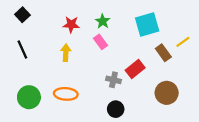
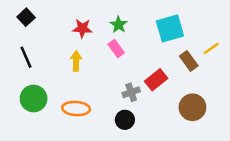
gray cross: (113, 80) -> (131, 92), turned -32
green circle: (29, 97) -> (34, 99), moved
black circle: (116, 109) -> (125, 120), moved

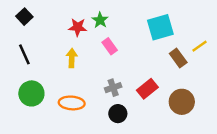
green star: (119, 25) -> (100, 20), moved
red rectangle: (156, 80) -> (147, 89), moved
gray cross: (131, 92) -> (113, 88), moved

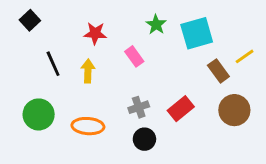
green star: (100, 20) -> (156, 25), moved
black line: (24, 54) -> (53, 64), moved
brown circle: (182, 102) -> (234, 110), moved

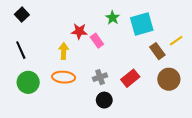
red star: (95, 33) -> (79, 31), moved
black line: (53, 64) -> (21, 50), moved
orange ellipse: (88, 126) -> (64, 77), moved

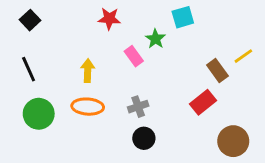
green star: (113, 18) -> (155, 39), moved
cyan square: (142, 24) -> (183, 17), moved, size x0.7
red star: (79, 31) -> (109, 19), moved
red rectangle: (130, 78) -> (203, 102), moved
brown circle: (169, 79) -> (233, 141), moved

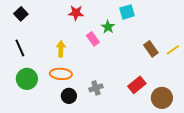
yellow line: (243, 56) -> (173, 50), moved
red rectangle: (203, 102) -> (137, 85), moved
gray cross: (138, 107) -> (96, 88), moved
black circle: (144, 138) -> (69, 96), moved

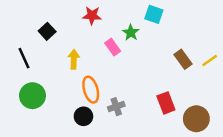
cyan square: (127, 12) -> (154, 14), turned 35
black square: (21, 14) -> (47, 31), moved
orange ellipse: (61, 74) -> (91, 90), moved, turned 70
red rectangle: (137, 85) -> (166, 103), turned -72

